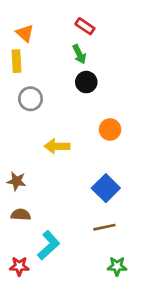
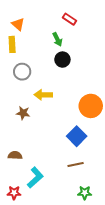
red rectangle: (85, 26) -> (70, 19), moved
orange circle: (110, 129) -> (91, 106), moved, size x1.5
yellow arrow: (57, 146) -> (43, 95), moved
brown star: (17, 181) -> (23, 113), moved

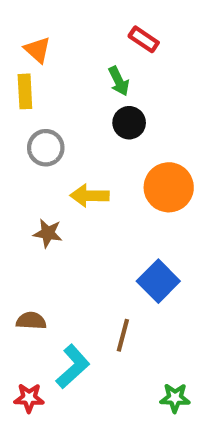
orange circle: (91, 106) -> (169, 187), moved
brown line: (76, 164) -> (123, 335), moved, turned -63

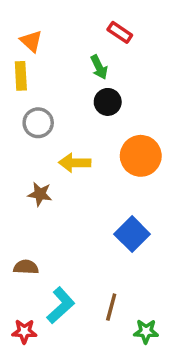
brown line: (123, 335) -> (111, 307), moved

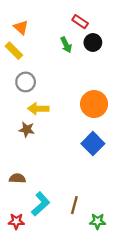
yellow rectangle: (21, 76) -> (14, 51), turned -42
black circle: (108, 102) -> (93, 42), moved
yellow arrow: (75, 163) -> (38, 109), moved
blue square: (132, 234) -> (93, 144), moved

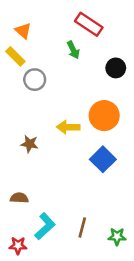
red rectangle: (80, 22) -> (89, 24), size x1.5
black circle: (93, 42) -> (116, 68), moved
gray circle: (26, 82) -> (35, 80), moved
yellow arrow: (38, 109) -> (68, 127), moved
green star: (98, 221) -> (117, 237), moved

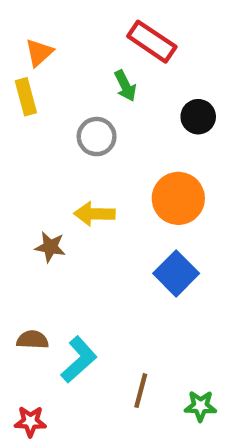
orange triangle: (23, 31) -> (39, 53), turned 36
yellow rectangle: (15, 56) -> (26, 97), turned 30
gray circle: (35, 80) -> (97, 137), moved
yellow arrow: (68, 127) -> (94, 214), moved
cyan L-shape: (45, 226) -> (79, 360), moved

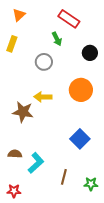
orange triangle: (39, 53) -> (19, 15), moved
yellow rectangle: (26, 97) -> (12, 44), turned 35
brown star: (50, 247) -> (23, 112), size x1.5
blue square: (176, 273) -> (80, 139), moved

